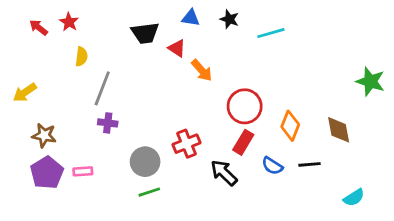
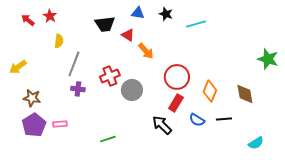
red cross: (187, 144) -> (110, 76), moved
gray circle: (145, 162) -> (132, 90), moved

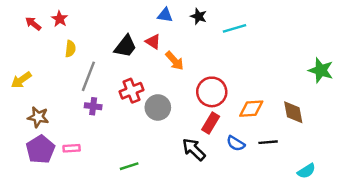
black trapezoid: (105, 24) -> (125, 46), moved, turned -45
orange diamond: (210, 91) -> (251, 109), turned 65

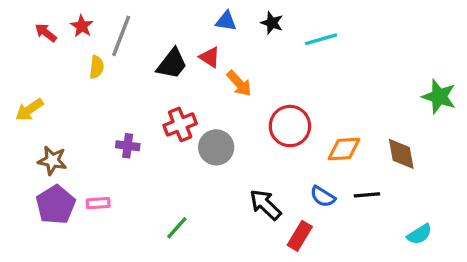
gray line: (88, 76) -> (121, 36), moved
red rectangle: (211, 123) -> (300, 236), moved
green line: (129, 166) -> (177, 228), turned -30

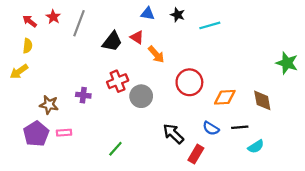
yellow semicircle: (97, 67) -> (28, 46), moved
brown star: (52, 160) -> (49, 105), moved
cyan semicircle: (419, 234) -> (256, 147), moved

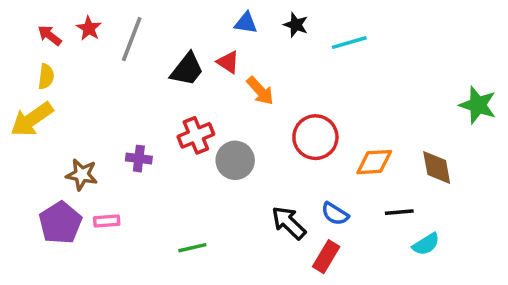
yellow arrow: (19, 72) -> (32, 119), size x1.4
blue semicircle: (211, 128) -> (335, 214), moved
green line: (115, 149) -> (192, 248), turned 35

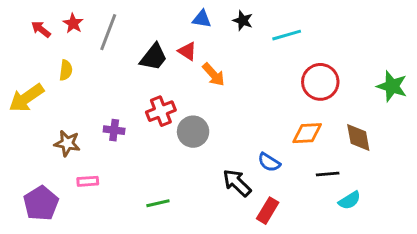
yellow semicircle: (46, 76) -> (66, 70), moved
red circle: (315, 137) -> (320, 82), moved
blue semicircle: (335, 214) -> (269, 162), moved
purple pentagon: (60, 223) -> (41, 203), moved

